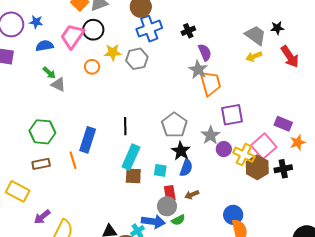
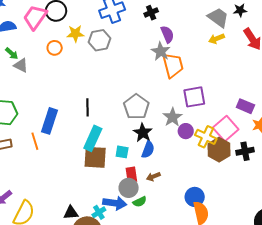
brown square: (133, 176) -> (95, 157), size x1.4

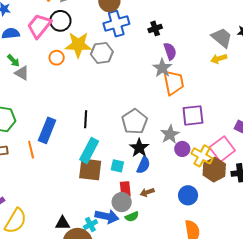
yellow star: (75, 34) -> (78, 45), size x1.5
blue circle: (195, 197) -> (188, 195), moved

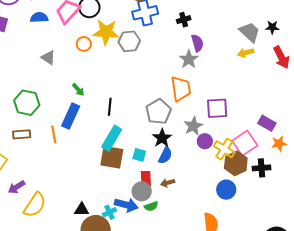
green arrow: (13, 61) -> (78, 90), moved
orange trapezoid: (174, 82) -> (181, 89), moved
blue circle: (188, 195) -> (226, 190), moved

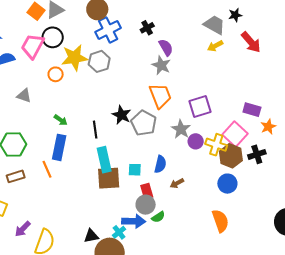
cyan rectangle: (112, 138) -> (104, 160), turned -30
black star: (162, 138) -> (121, 115), moved
brown arrow: (168, 183) -> (177, 183), moved

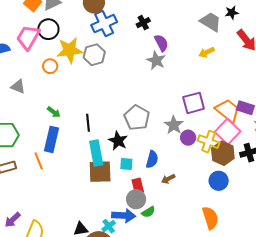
yellow arrow: (215, 46) -> (207, 52), moved
orange trapezoid: (160, 96) -> (228, 110), moved, turned -32
black star: (121, 115) -> (118, 141), moved

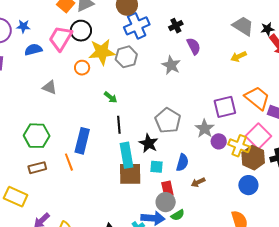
black star: (232, 13) -> (267, 29), moved
gray star: (156, 60) -> (171, 65), moved
orange trapezoid: (228, 110) -> (257, 98), moved
green arrow: (54, 112) -> (111, 97), moved

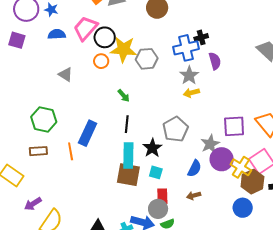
blue cross: (137, 26) -> (186, 48), moved
black circle: (81, 31) -> (105, 37), moved
yellow arrow: (239, 56) -> (191, 93), moved
purple circle: (219, 141) -> (222, 159), size x1.5
blue semicircle: (182, 163) -> (194, 168), moved

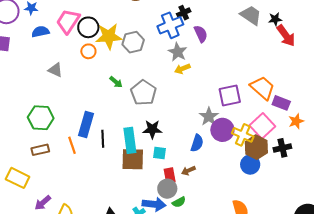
black line: (127, 124) -> (103, 139), moved
gray pentagon: (175, 129) -> (144, 93), moved
black star: (152, 148) -> (152, 129), turned -30
brown arrow: (194, 196) -> (188, 171), moved
blue circle: (243, 208) -> (250, 165), moved

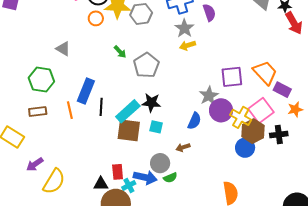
gray triangle: (55, 70) -> (63, 49), moved
cyan rectangle: (130, 140) -> (128, 111), turned 50
red rectangle: (170, 175) -> (118, 172), moved

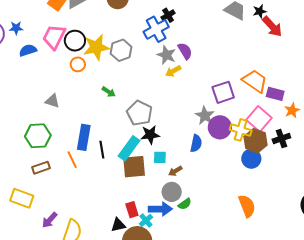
purple semicircle: (209, 13) -> (185, 51), moved
gray pentagon: (146, 65) -> (139, 113), moved
brown arrow: (183, 147) -> (175, 171), moved

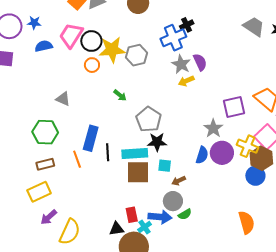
purple circle: (220, 127) -> (222, 153), moved
cyan rectangle: (129, 148) -> (135, 153), turned 45
yellow rectangle: (22, 198) -> (39, 192), moved, turned -50

